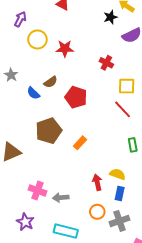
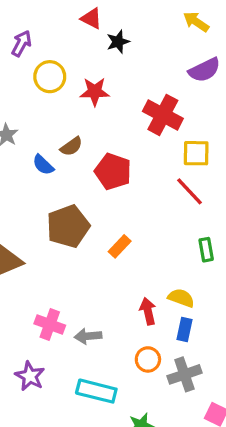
black star: (110, 17) -> (118, 42), moved
red cross: (106, 63) -> (163, 115), size x1.6

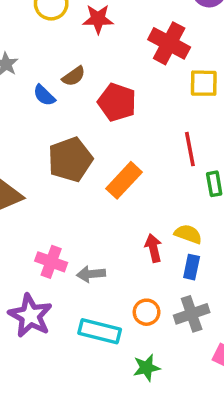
red line: (189, 191) -> (190, 149), moved, turned 32
orange rectangle: (120, 246) -> (124, 180), size x1.5
orange circle: (148, 359) -> (147, 312), moved
purple star: (30, 376) -> (30, 316), size x1.4

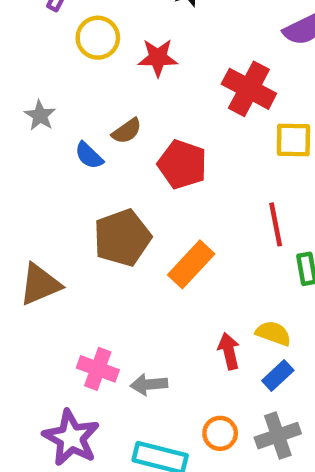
blue rectangle: (192, 267) -> (278, 376), turned 35

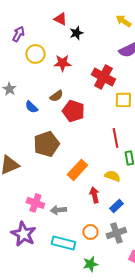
brown semicircle: (127, 131) -> (56, 96), moved
orange rectangle: (191, 264) -> (77, 170), moved
yellow semicircle: (273, 333) -> (112, 176), moved

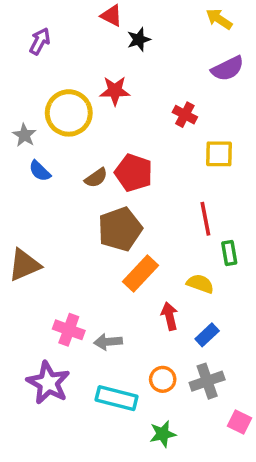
yellow circle: (35, 54) -> (69, 113), moved, size x1.4
red cross: (103, 77) -> (185, 115), size x0.6
brown semicircle: (56, 96) -> (96, 178), moved
blue semicircle: (31, 107) -> (40, 171), moved
brown pentagon: (46, 144) -> (120, 229), moved

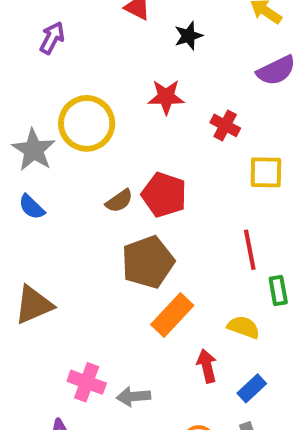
black star: (139, 39) -> (189, 36), moved
red star: (115, 91) -> (166, 97), moved
gray star: (24, 135) -> (34, 150), size x1.5
blue semicircle: (40, 171) -> (32, 207), moved

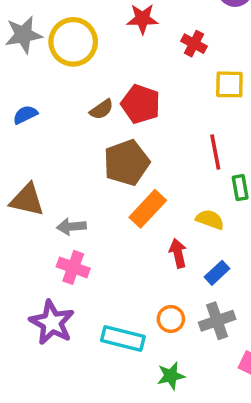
gray star: (34, 150) -> (23, 35), moved, turned 30
blue semicircle: (32, 207) -> (25, 115), turned 110
brown triangle: (34, 305) -> (27, 200), turned 36
gray arrow: (134, 396) -> (71, 227), moved

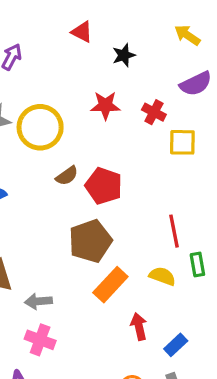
red cross: (194, 44) -> (154, 112), moved
yellow square: (229, 84) -> (182, 142), moved
brown semicircle: (102, 109) -> (67, 176), moved
yellow semicircle: (210, 219) -> (162, 276), moved

